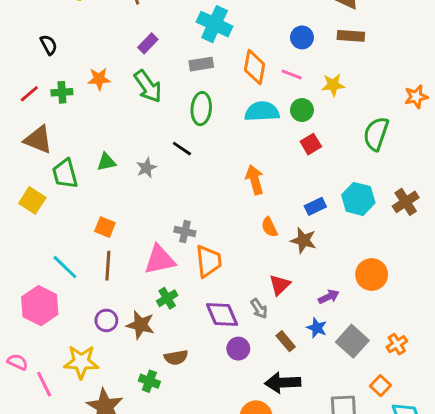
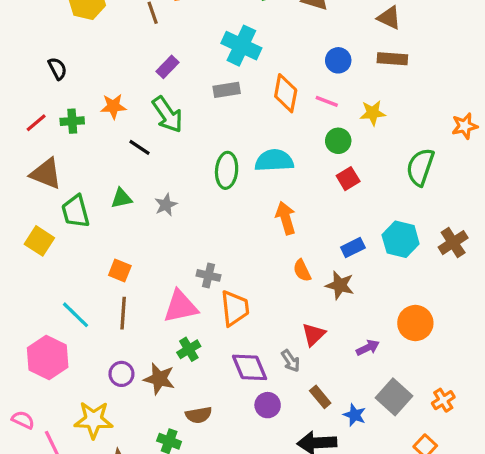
green ellipse: (201, 109) -> (227, 170), moved
cyan semicircle: (262, 112) -> (274, 160), moved
black line: (182, 149) -> (140, 147), moved
blue star: (317, 328) -> (355, 415), moved

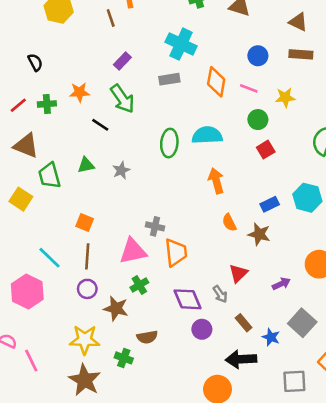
purple circle: (121, 374) -> (87, 289), moved
yellow star: (94, 420) -> (85, 340), moved

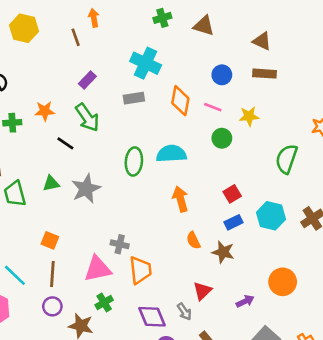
red square: (266, 150) -> (232, 194), moved
gray star: (121, 170) -> (86, 189), size x1.6

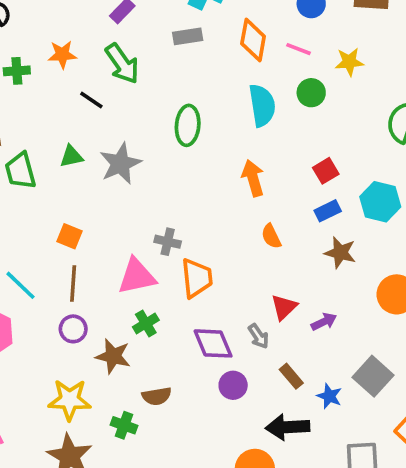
cyan semicircle: (171, 154) -> (262, 105), moved, turned 84
brown star: (223, 252) -> (340, 253), moved
purple arrow: (245, 301) -> (324, 322), moved

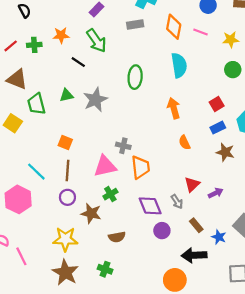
green circle: (311, 93) -> (233, 70), moved
green cross: (124, 425) -> (105, 269), moved

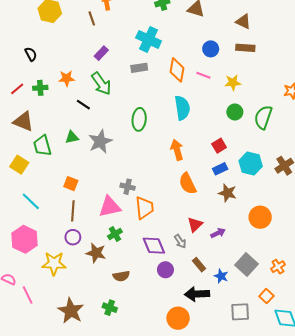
orange semicircle: (184, 143) -> (188, 184), size x1.5
cyan line: (36, 172) -> (31, 201), moved
yellow star: (65, 239) -> (54, 263), moved

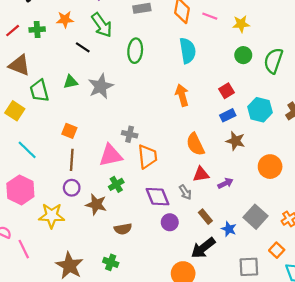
green ellipse: (139, 119) -> (135, 51), moved
orange semicircle: (188, 184) -> (195, 144), moved
red triangle: (195, 225) -> (201, 174), turned 35
black arrow: (197, 294) -> (203, 248), turned -35

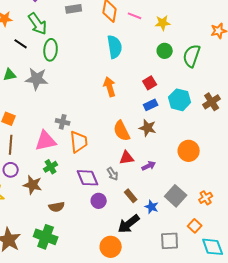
green ellipse: (135, 51) -> (51, 50), moved
gray star: (101, 86) -> (37, 79), turned 30
brown star: (235, 141) -> (148, 128), moved
green cross: (111, 262) -> (46, 237), size x1.6

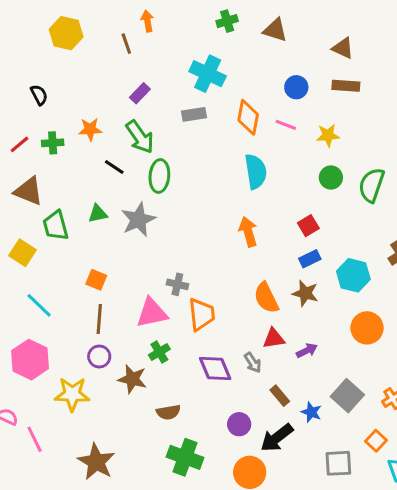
gray star: (37, 79) -> (138, 220), turned -30
cyan hexagon: (180, 100) -> (353, 275), moved
purple circle: (99, 201) -> (239, 424), moved
green cross: (46, 237) -> (185, 457), moved

